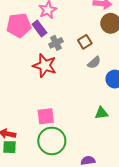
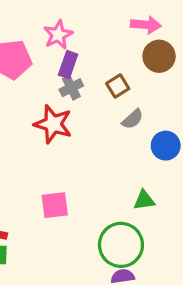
purple rectangle: (39, 28) -> (68, 65), moved, turned 56
green circle: (52, 141) -> (121, 245), moved

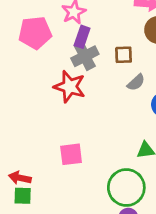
brown square: (118, 86) -> (124, 55), turned 30
gray cross: (71, 88) -> (85, 56), size x1.4

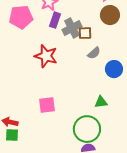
gray cross: (85, 56) -> (72, 28), moved

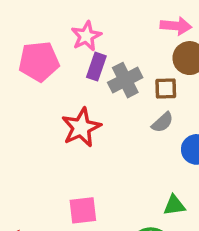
brown square: (85, 33) -> (166, 89), moved
red star: (46, 56) -> (81, 127), turned 30

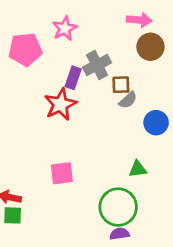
purple rectangle: (96, 67) -> (73, 78), moved
brown square: (166, 89) -> (121, 85), moved

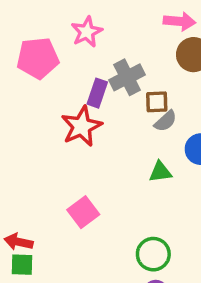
green triangle: (138, 169) -> (160, 172), moved
pink square: (62, 173) -> (83, 212), turned -30
green circle: (118, 207) -> (153, 254), size x0.7

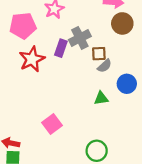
red star: (82, 126) -> (32, 59), moved

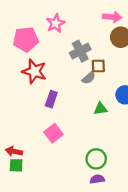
purple rectangle: (61, 48) -> (51, 99), moved
red star: (32, 59) -> (34, 71), turned -30
gray semicircle: (104, 66) -> (89, 78), moved

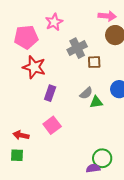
gray semicircle: (89, 78) -> (86, 93), moved
red arrow: (14, 151) -> (21, 135), moved
green circle: (96, 159) -> (102, 158), moved

